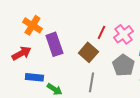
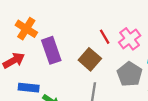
red line: (101, 32) -> (105, 37), turned -56

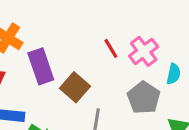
brown square: (90, 59) -> (75, 87), moved

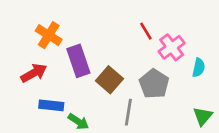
red line: (111, 48) -> (146, 31), moved
gray pentagon: (144, 98) -> (154, 84), moved

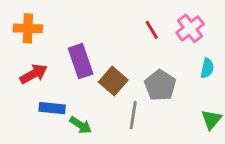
orange cross: (49, 35) -> (28, 28), moved, turned -30
pink cross: (172, 47) -> (190, 28), moved

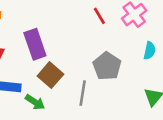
brown square: (113, 81) -> (50, 75), moved

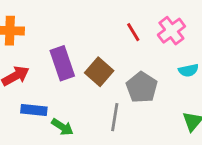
cyan semicircle: (149, 51) -> (188, 70), turned 66
brown square: (50, 75) -> (99, 72), moved

